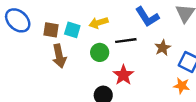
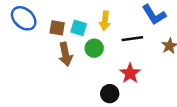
yellow arrow: (98, 23) -> (105, 21), turned -66
green circle: (100, 52) -> (94, 48), moved

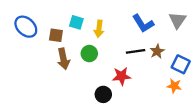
cyan square: (79, 28) -> (76, 22), moved
black line: (132, 39) -> (136, 51), moved
red star: (130, 73) -> (122, 76), turned 30

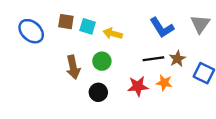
yellow arrow: (99, 29) -> (113, 34), turned 98
brown square: (56, 35) -> (66, 22), moved
orange star: (174, 86) -> (164, 83), moved
black circle: (103, 94) -> (98, 92), moved

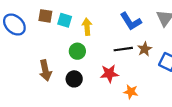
yellow arrow: (113, 34) -> (87, 27), turned 70
brown arrow: (73, 67) -> (45, 70), moved
orange star: (164, 83) -> (131, 92), moved

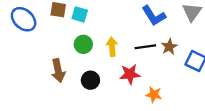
yellow arrow: (87, 27) -> (112, 47), moved
green circle: (77, 51) -> (83, 44), moved

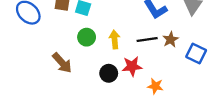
brown arrow: (58, 71) -> (62, 63), turned -30
black circle: (90, 80) -> (109, 73), moved

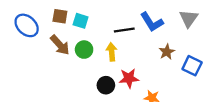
black line: (147, 39) -> (124, 30), moved
brown arrow: (62, 63) -> (60, 45), moved

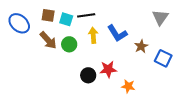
blue L-shape: (152, 22) -> (117, 33), moved
black line: (124, 30) -> (86, 15), moved
yellow arrow: (112, 52) -> (93, 35), moved

